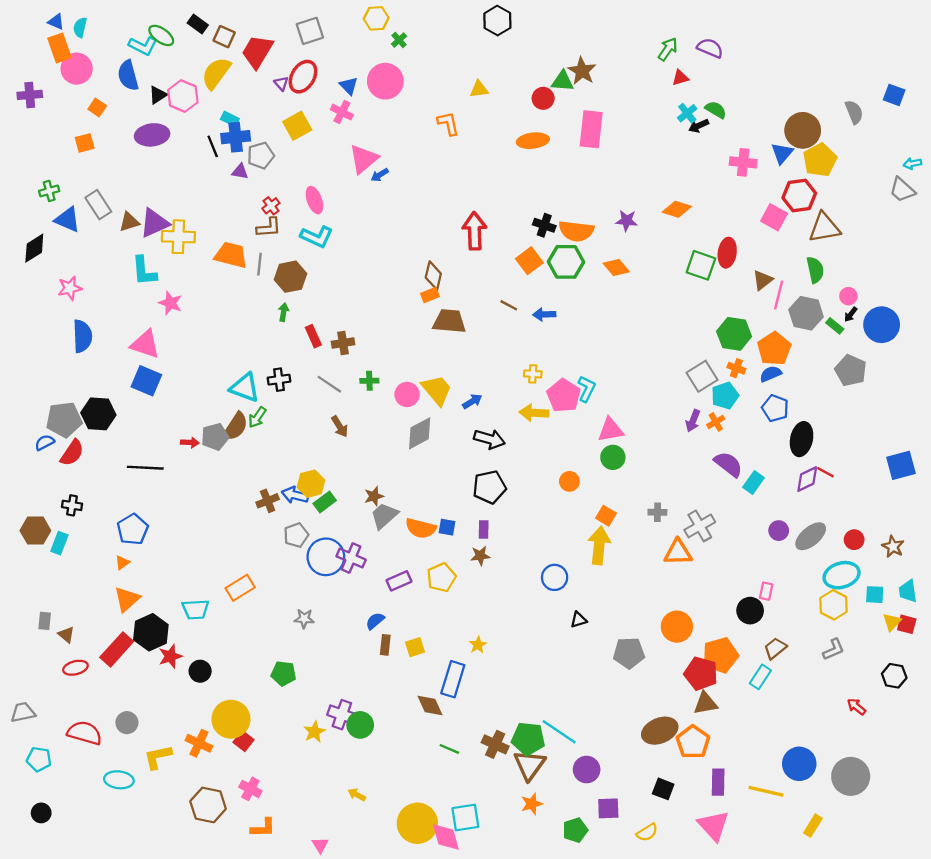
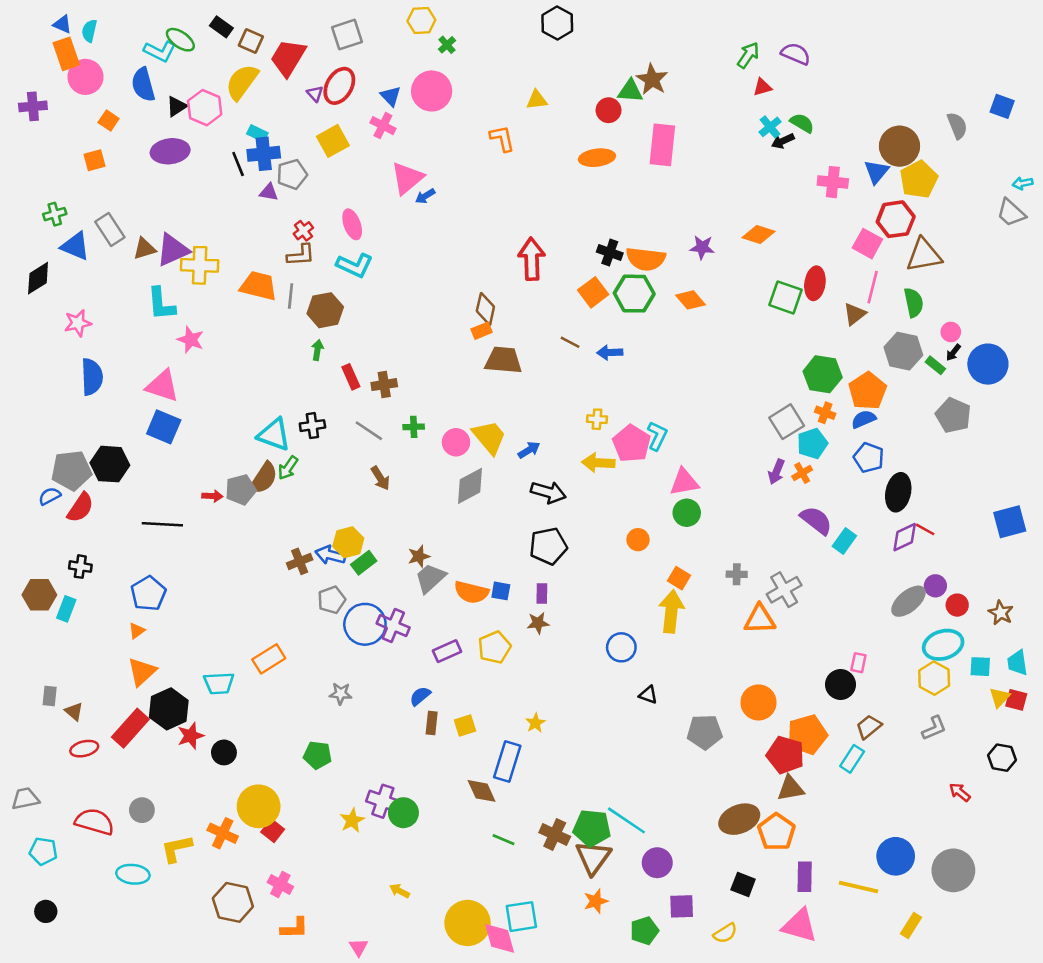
pink line: (779, 295) -> (873, 287), moved
purple circle: (779, 531) -> (935, 586), moved
black triangle: (579, 620) -> (648, 695), turned 36
pink triangle: (713, 826) -> (800, 926), turned -32

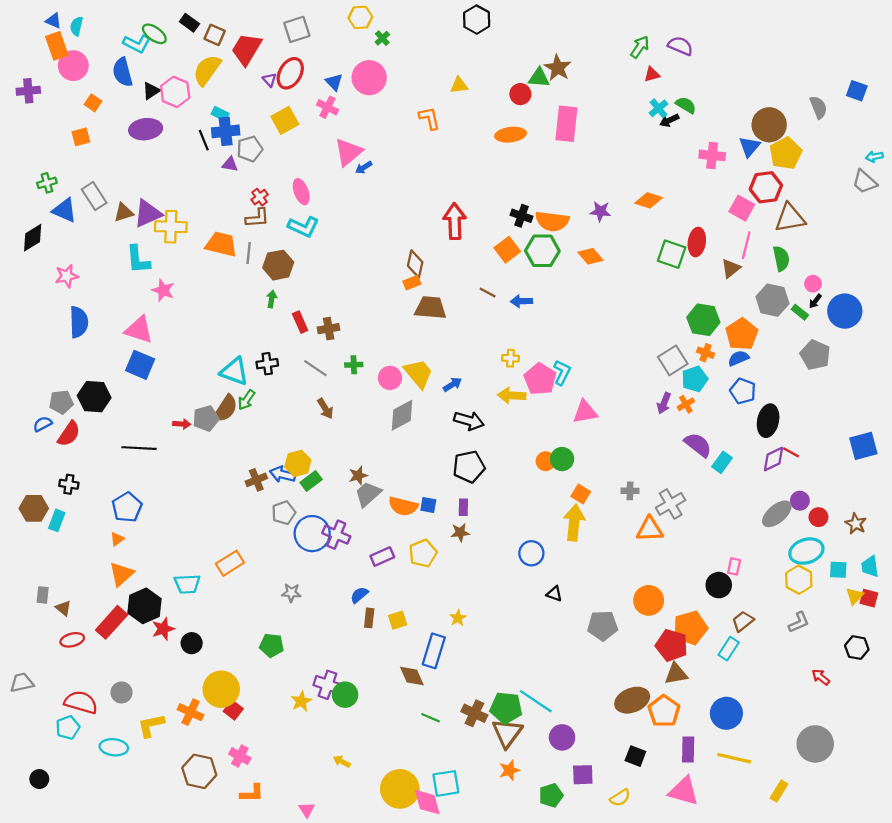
gray pentagon: (71, 470) -> (61, 402), size x0.7
green circle: (687, 513) -> (562, 459), moved
cyan pentagon: (43, 851) -> (68, 728), moved, turned -30
blue circle: (896, 856) -> (726, 713), moved

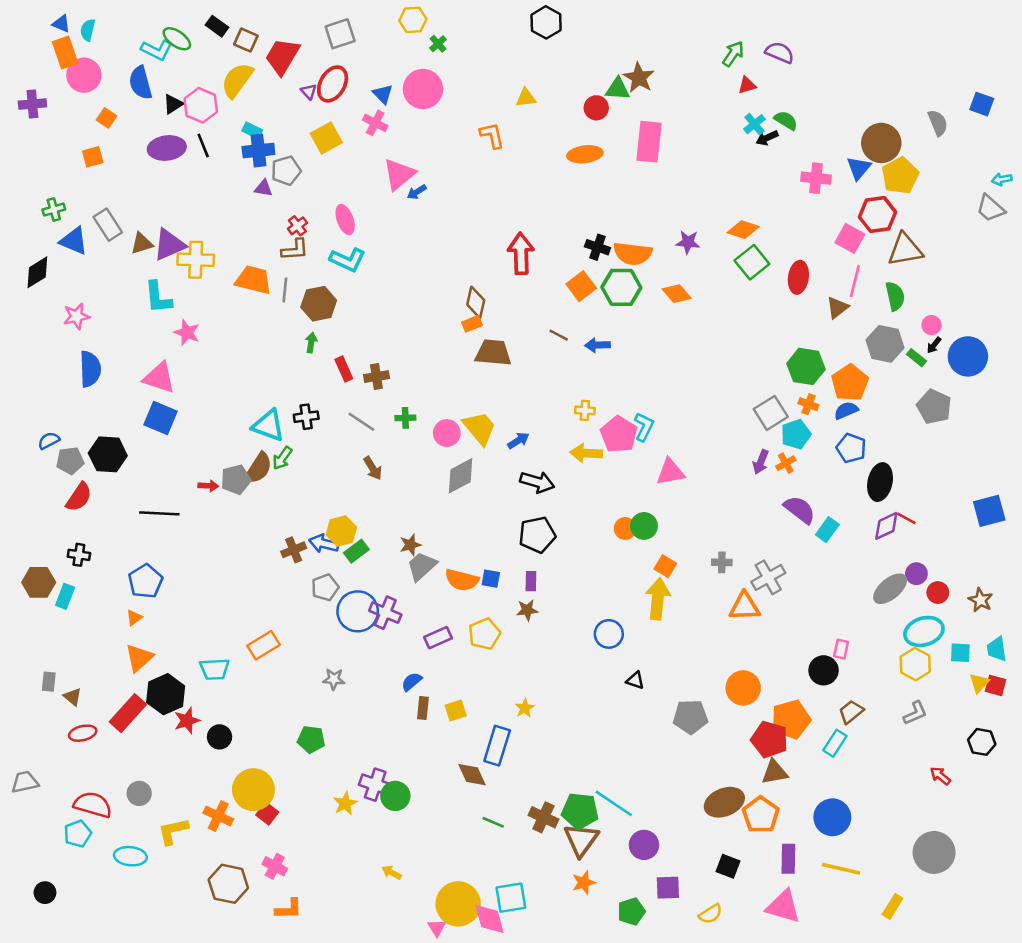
black line: (204, 140) -> (203, 145), moved
green square: (672, 254) -> (752, 262), moved, turned 32
blue semicircle: (43, 424) -> (49, 441), moved
pink triangle: (307, 810) -> (437, 928), moved

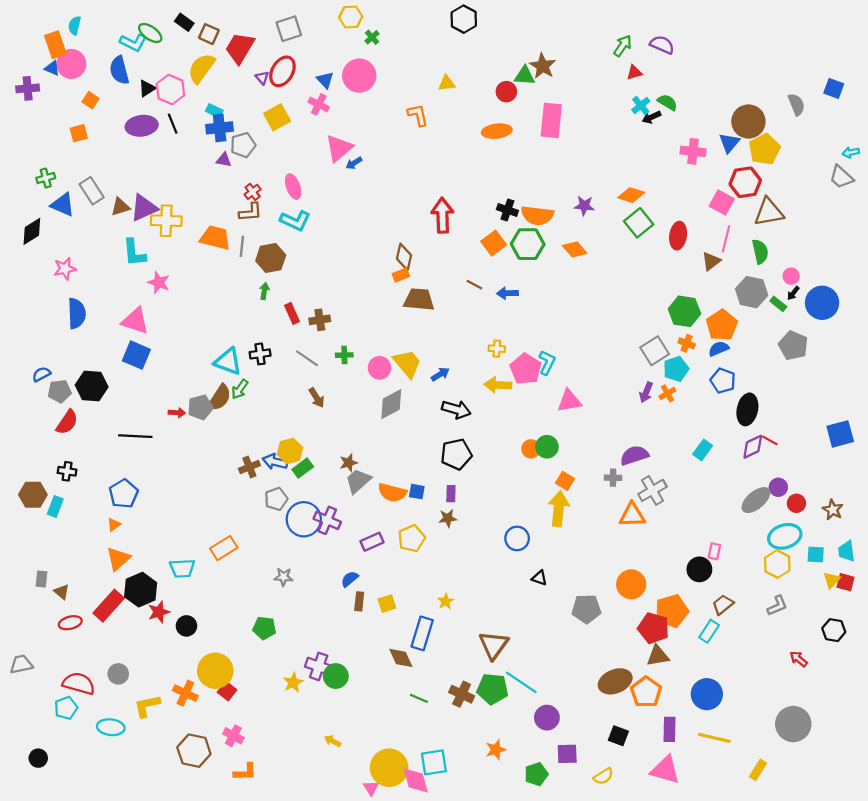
blue triangle: (61, 24) -> (52, 68), moved
purple semicircle: (800, 510) -> (634, 455), moved, turned -56
brown triangle: (581, 840) -> (494, 645), moved

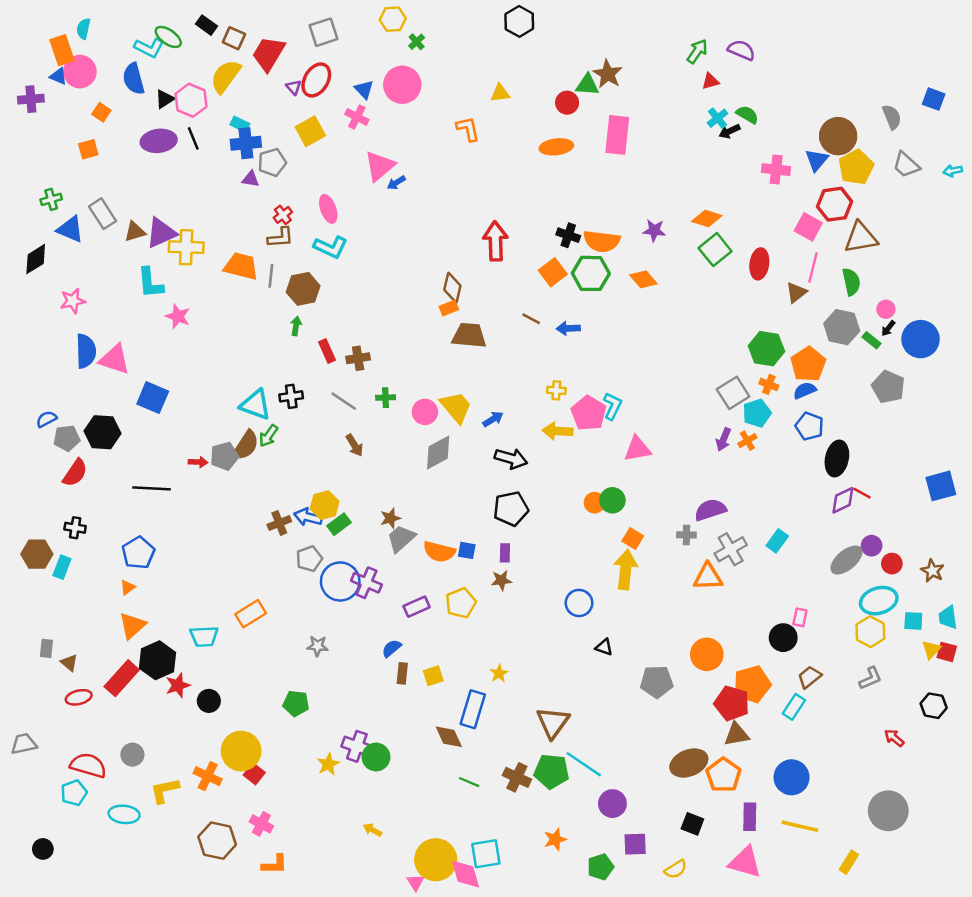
gray trapezoid: (841, 177) -> (906, 165), moved
pink triangle: (135, 321) -> (114, 359), moved
cyan rectangle: (703, 450) -> (777, 541), moved

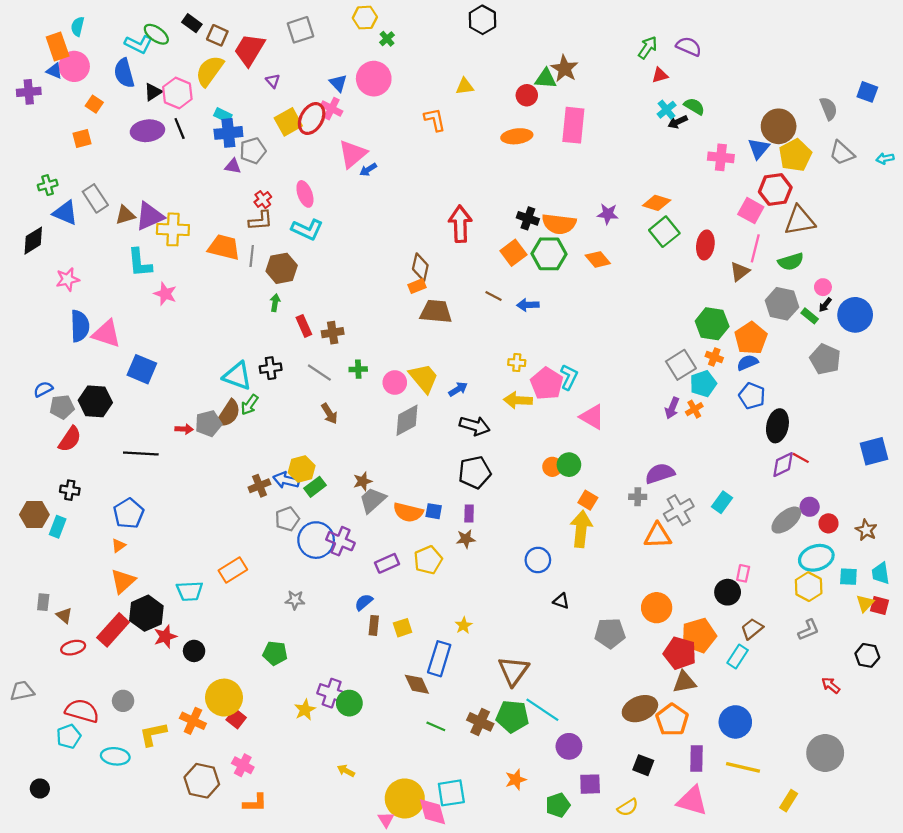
red ellipse: (316, 80) -> (312, 119), moved
green semicircle: (851, 282) -> (791, 262), turned 85
pink triangle: (638, 449) -> (592, 417), turned 40

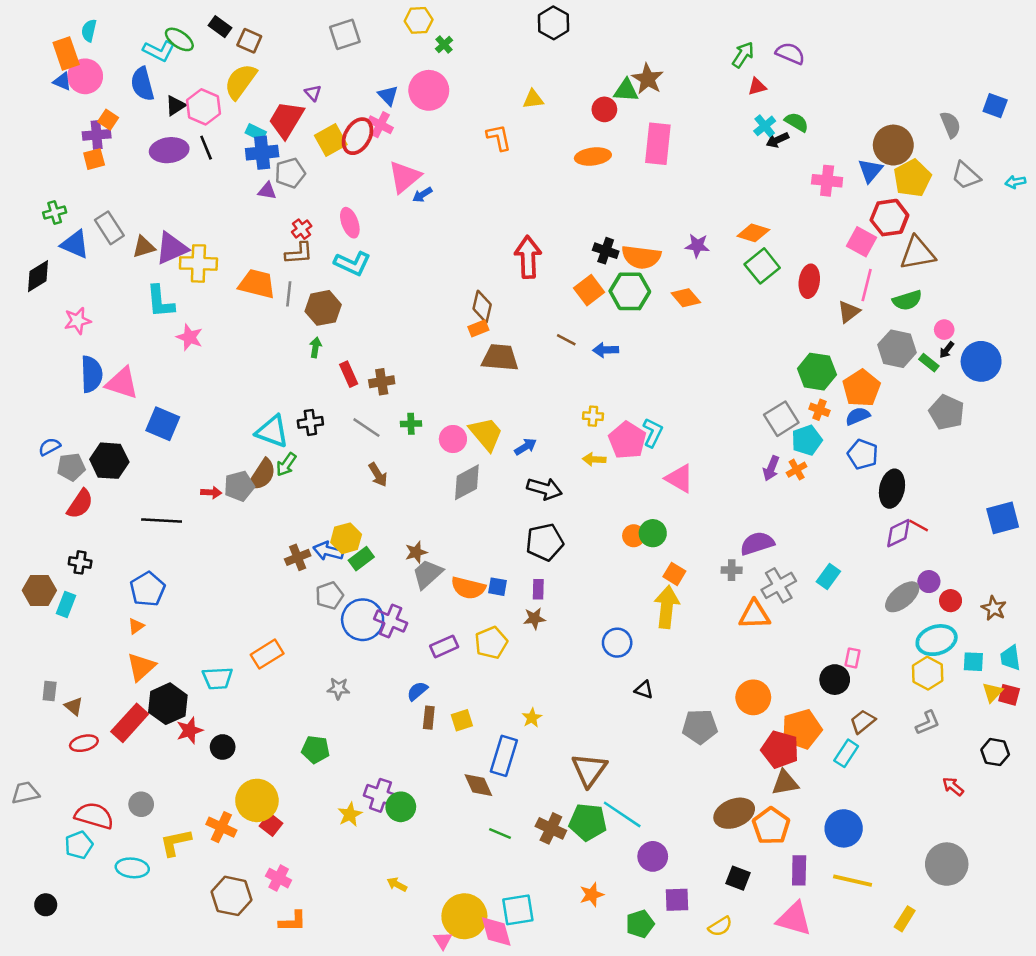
red trapezoid: (249, 50) -> (286, 120), moved
purple cross: (29, 92) -> (97, 135), moved
yellow arrow: (518, 400) -> (594, 459), size x0.7

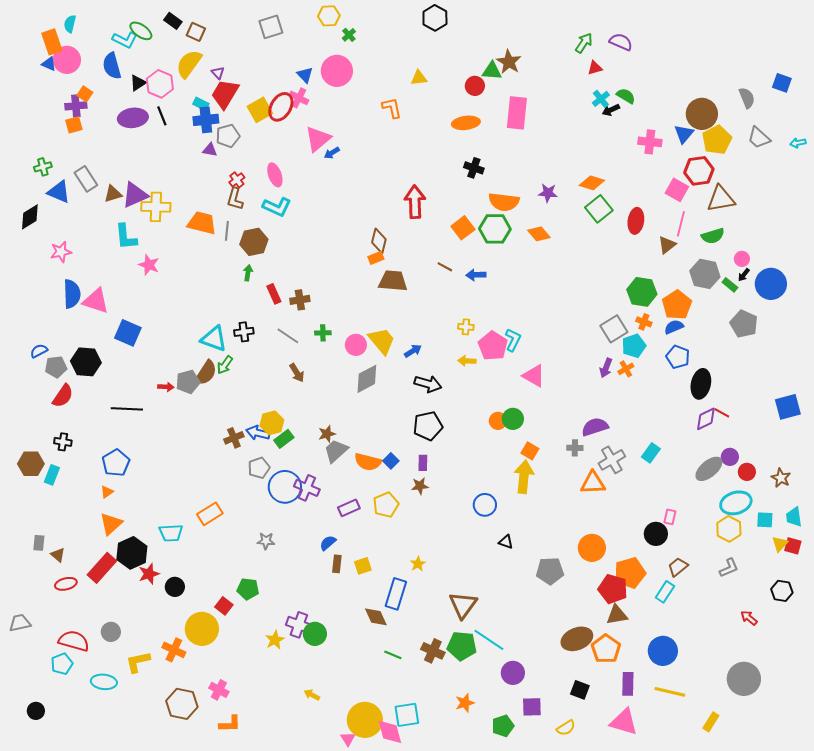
purple triangle: (313, 93) -> (218, 73), moved
black cross: (606, 251) -> (474, 168), moved
brown L-shape: (299, 253) -> (235, 199), turned 110
blue square: (497, 587) -> (391, 461), turned 35
red square: (271, 825) -> (224, 606), moved

